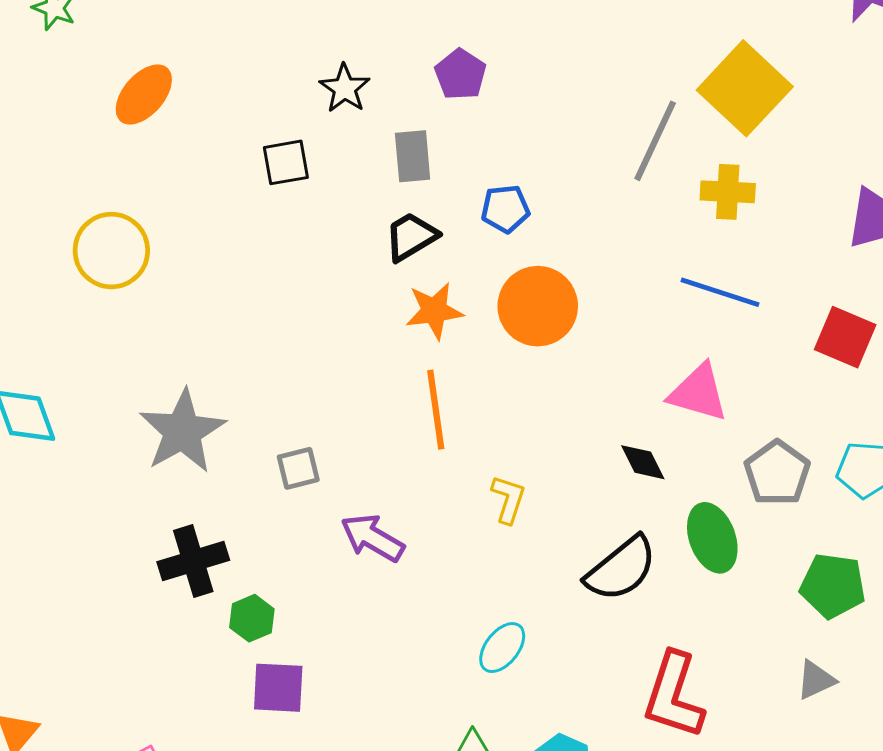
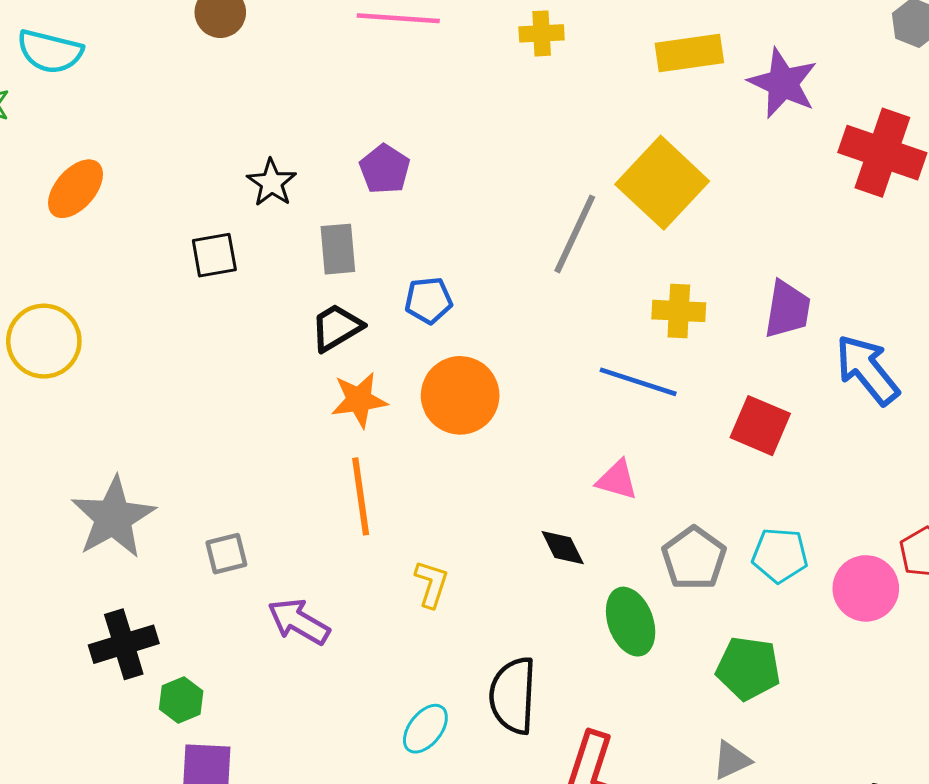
yellow cross: (728, 192) -> (679, 311), moved
pink triangle: (698, 393) -> (617, 480), size x0.7
black semicircle: (621, 569) -> (513, 695), moved, turned 132

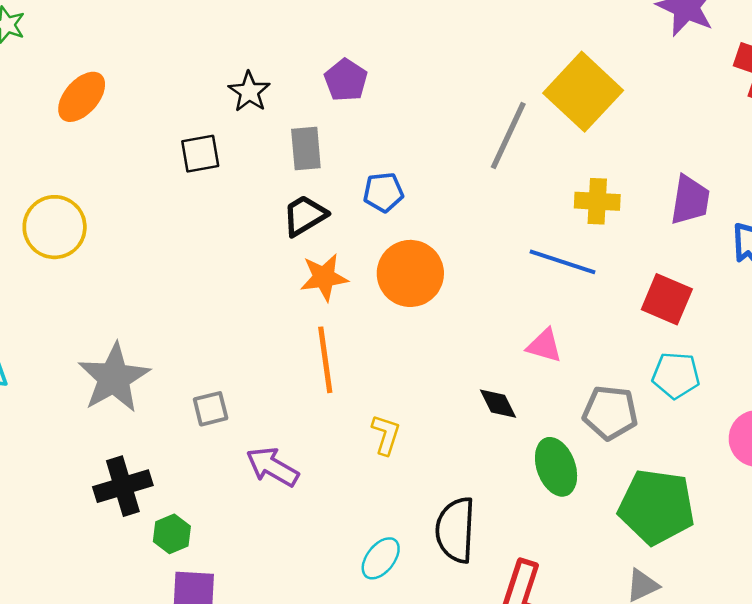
cyan pentagon: (780, 555) -> (676, 375), moved
gray pentagon: (694, 558) -> (610, 413), turned -30
green pentagon: (748, 668) -> (657, 507), size x1.4

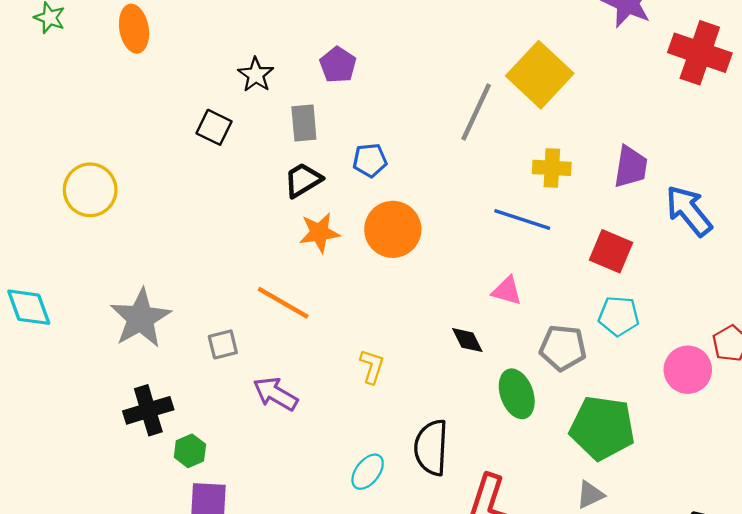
orange ellipse: (82, 97) -> (134, 29), moved, turned -51
black square: (200, 154) -> (214, 127), turned 36
orange line: (325, 360) -> (283, 303), moved, turned -52

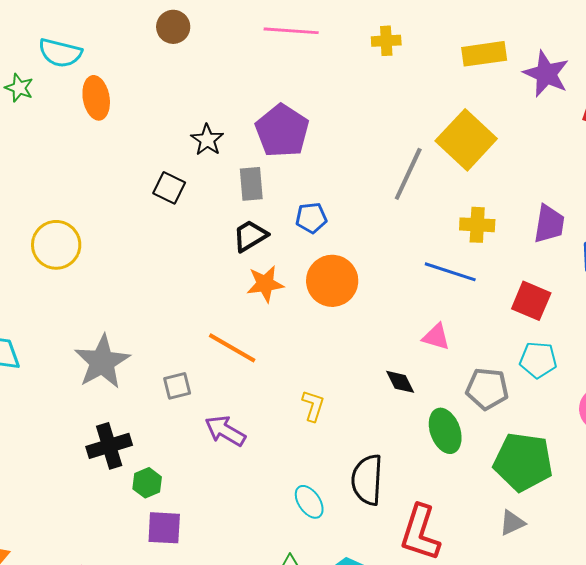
purple pentagon: (338, 65) -> (282, 131), size x1.6
cyan ellipse: (368, 472) -> (309, 502), turned -72

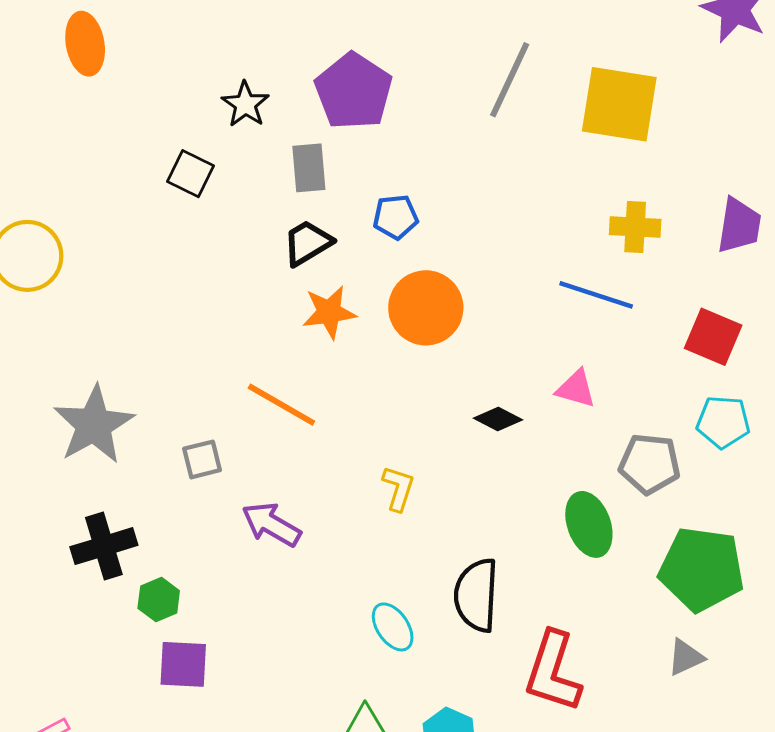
yellow square: (466, 140) -> (619, 104), turned -34
gray line: (408, 174) -> (510, 80), moved
black diamond: (400, 382) -> (498, 419), moved, turned -36

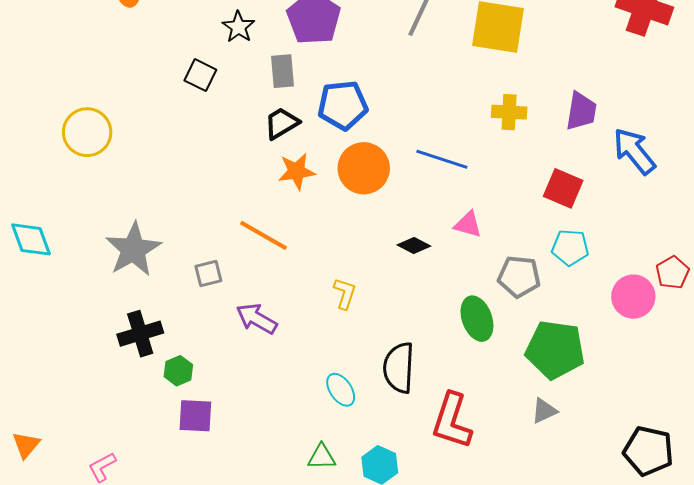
blue pentagon: (395, 217) -> (343, 105), size x1.6
blue line: (596, 295) -> (442, 159), moved

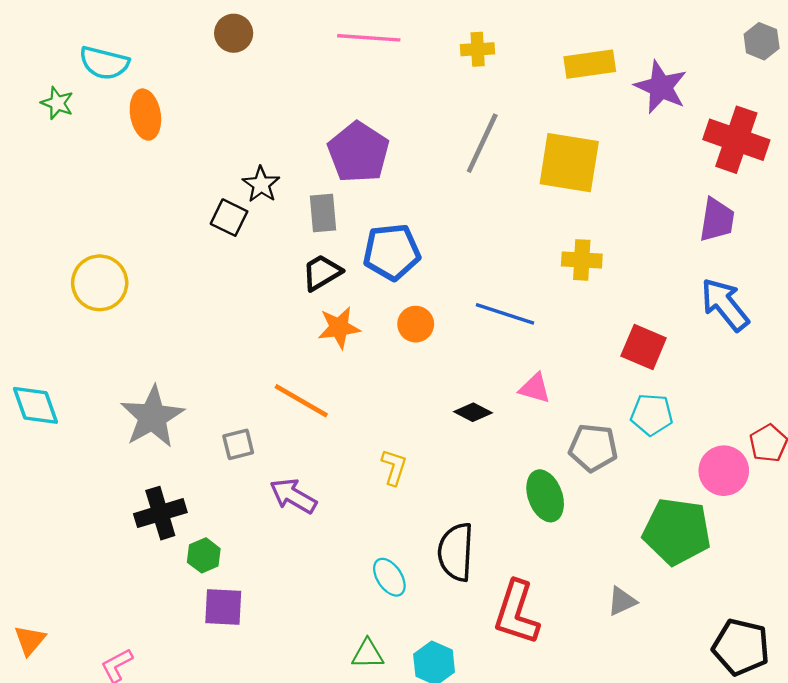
black star: (238, 27) -> (261, 184), moved
purple trapezoid: (581, 111) -> (717, 220), moved
orange circle: (364, 168) -> (416, 324), size x0.6
green pentagon: (555, 350) -> (677, 531), moved

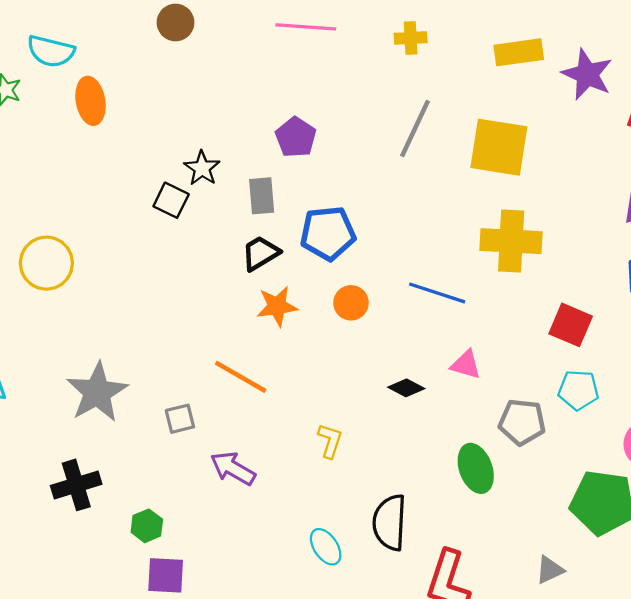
purple pentagon: (358, 152) -> (296, 137), size x0.7
yellow cross: (582, 260) -> (511, 241), size x1.6
black cross: (160, 513) -> (76, 485), moved

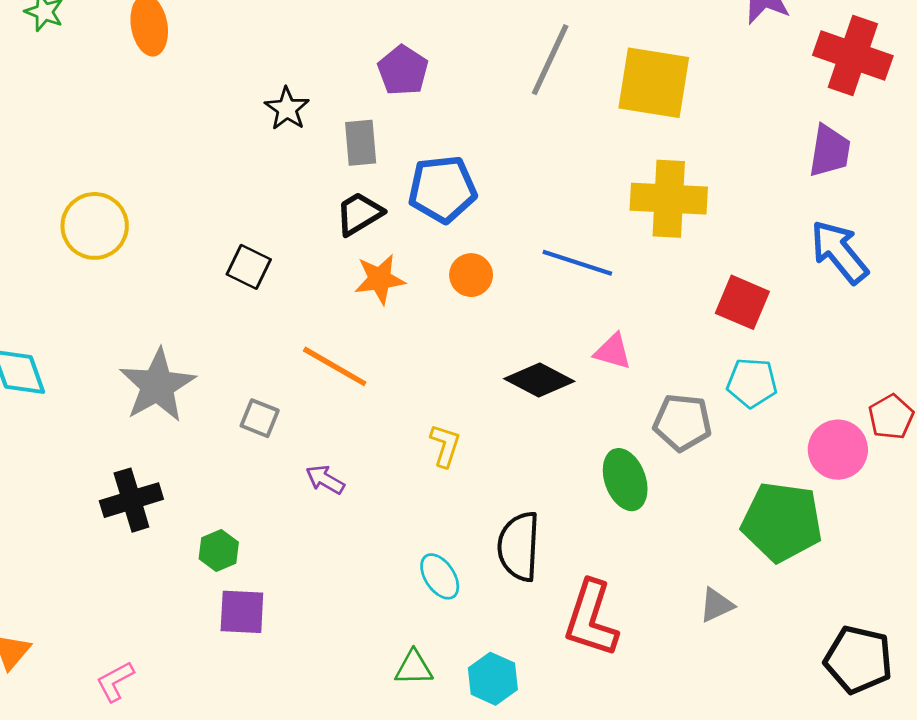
black square: (171, 200) -> (249, 267), moved
black diamond: (406, 388) -> (539, 380), size x1.5
gray square: (180, 419) -> (260, 418), turned 36
purple arrow: (233, 468) -> (325, 480), size x0.7

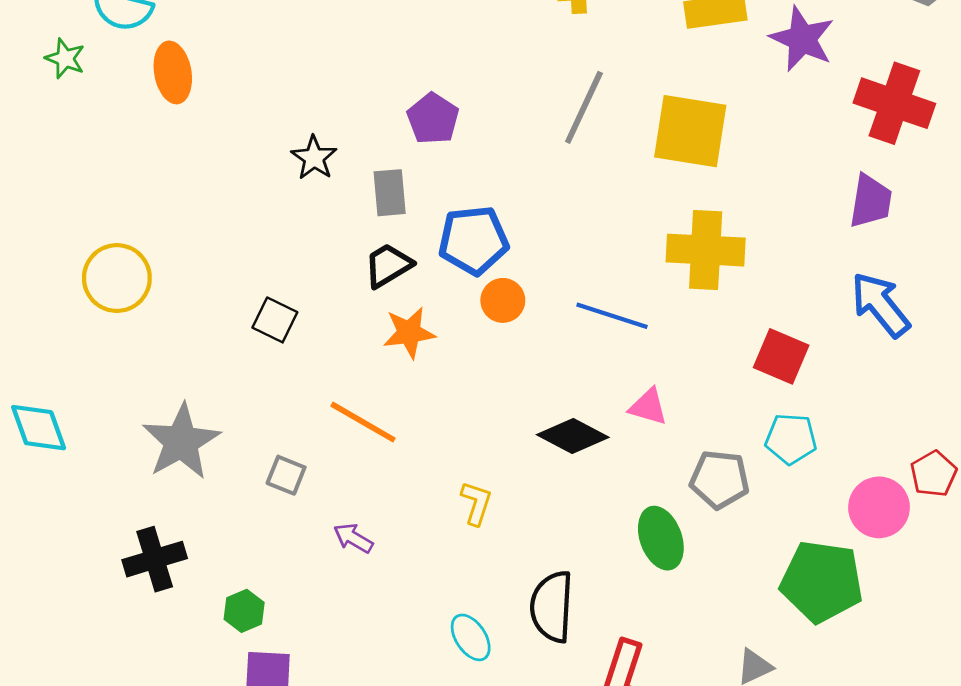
orange circle: (471, 275) -> (503, 300), moved

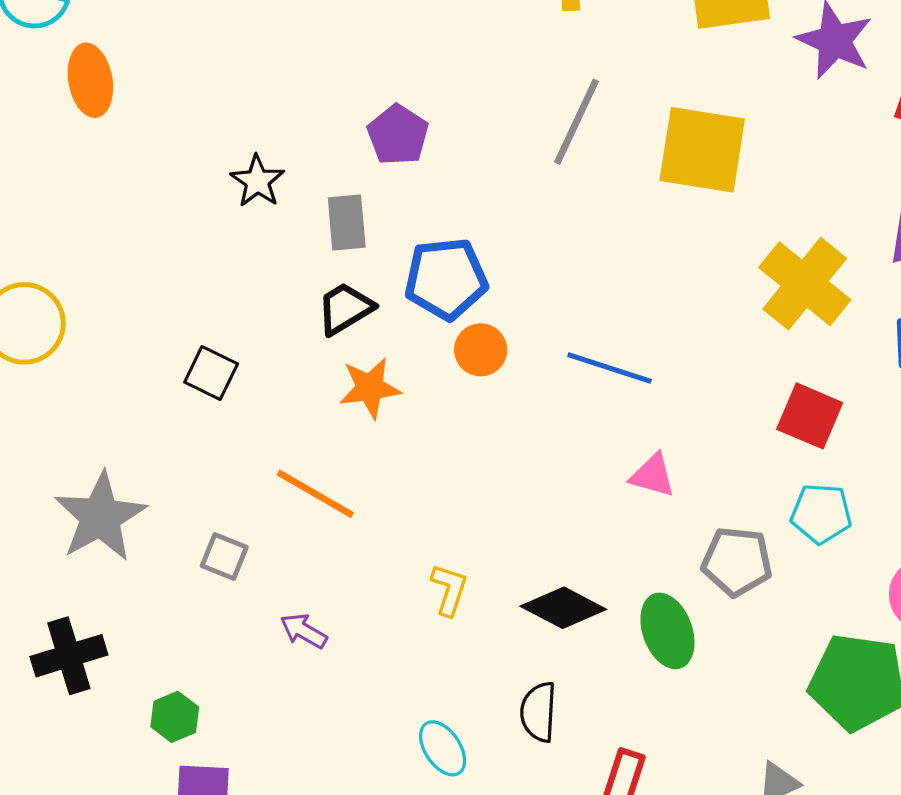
yellow cross: (706, 250) -> (805, 284), moved, turned 36
black diamond: (573, 436) -> (563, 608), moved
black semicircle: (552, 607) -> (538, 712), size x0.7

